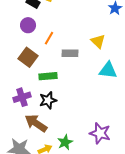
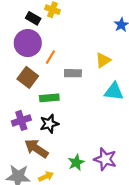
purple circle: (28, 25) -> (28, 43), size x1.6
yellow triangle: (98, 41) -> (103, 60), turned 42
green star: (65, 142) -> (76, 162), moved

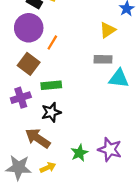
yellow triangle: (103, 60) -> (108, 30), moved
gray rectangle: (73, 73) -> (103, 59), moved
purple cross: (21, 120) -> (21, 98), moved

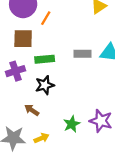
gray rectangle: (103, 59) -> (83, 54), moved
brown square: (29, 64) -> (23, 39), turned -36
brown arrow: (38, 138) -> (32, 110), size x0.6

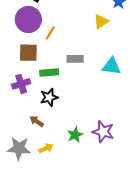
gray rectangle: (83, 54) -> (75, 59), moved

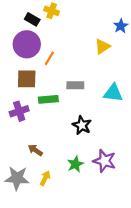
black star: (49, 97) -> (82, 125), moved, turned -30
yellow arrow: (46, 148) -> (45, 178), turned -40

